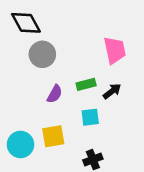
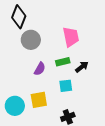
black diamond: (26, 23) -> (19, 17), turned 50
pink trapezoid: (115, 50) -> (71, 37), moved

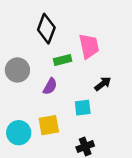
black diamond: (19, 17) -> (46, 29), moved
gray circle: (31, 40) -> (17, 70), moved
green rectangle: (63, 62) -> (63, 60), moved

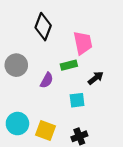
green rectangle: (63, 60) -> (69, 65), moved
yellow square: (49, 125) -> (45, 131), moved, turned 30

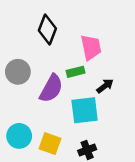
purple semicircle: (47, 80) -> (51, 88), size x1.6
cyan square: (77, 100) -> (85, 110), size x1.6

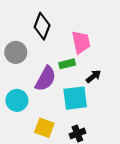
gray circle: (18, 72) -> (16, 52), moved
cyan circle: (19, 136) -> (17, 100), moved

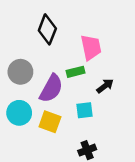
gray circle: (16, 52) -> (20, 72), moved
cyan square: (75, 98) -> (85, 110), size x0.6
yellow square: (44, 128) -> (50, 122), moved

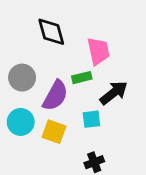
black diamond: (47, 29) -> (51, 32), turned -36
black arrow: (105, 86) -> (114, 93), size x1.5

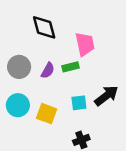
black arrow: (114, 93) -> (106, 96), moved
purple semicircle: (55, 96) -> (48, 70), moved, size x0.6

